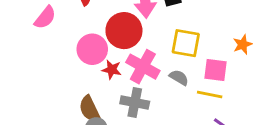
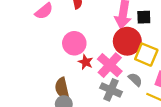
red circle: (124, 31) -> (127, 41), moved
gray cross: (135, 103) -> (111, 90), moved

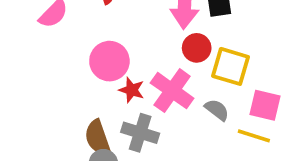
red circle: (127, 41) -> (197, 48), size x0.6
gray cross: (111, 90) -> (140, 133), moved

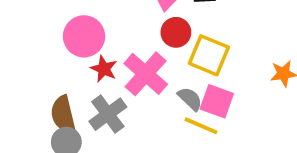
pink square: (265, 105) -> (217, 101), moved
gray cross: (140, 133) -> (108, 114), turned 30
yellow line: (254, 136) -> (201, 126), moved

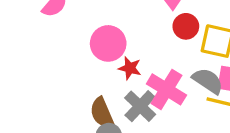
pink cross: (146, 74) -> (166, 89), moved
gray semicircle: (190, 99) -> (208, 81), size x1.4

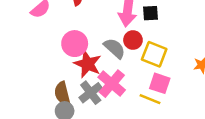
red star: (130, 68) -> (88, 64), size x1.6
gray semicircle: (208, 81) -> (115, 48), moved

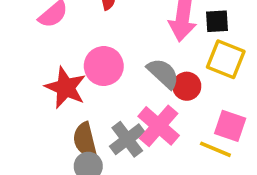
red circle: (133, 40) -> (187, 86), moved
yellow square: (154, 54) -> (226, 59), moved
red star: (88, 64) -> (66, 88), moved

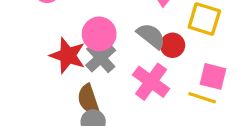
gray cross: (127, 139) -> (101, 58), moved

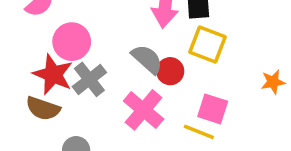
pink circle: (99, 34) -> (72, 42), moved
brown semicircle: (88, 99) -> (43, 108), moved, turned -56

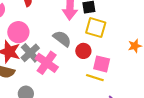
red circle: (170, 71) -> (83, 51), moved
pink cross: (144, 110) -> (47, 63), moved

